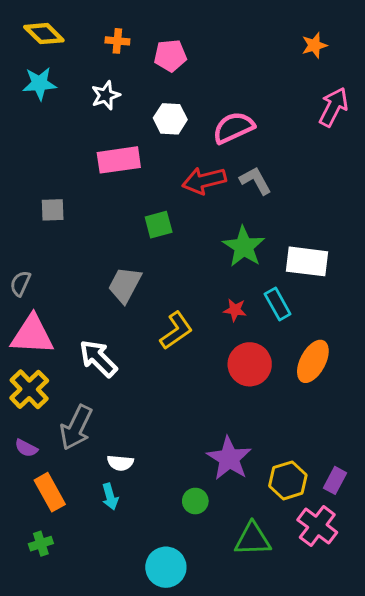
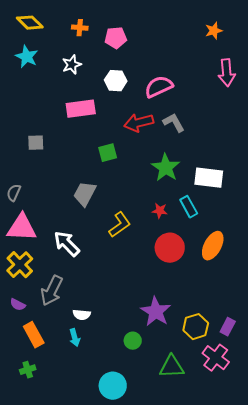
cyan star: (39, 84) -> (27, 57), turned 30
pink arrow: (333, 107) -> (227, 73), turned 148

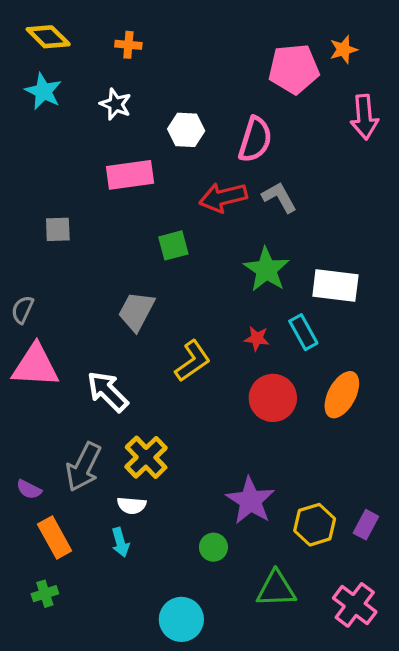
pink pentagon: (116, 38) -> (294, 69), moved, size x1.4
white star: (72, 65) -> (116, 104), turned -30
pink semicircle: (159, 87) -> (255, 139), turned 132
yellow cross: (20, 265) -> (146, 457), moved
pink cross: (216, 358) -> (355, 605), moved

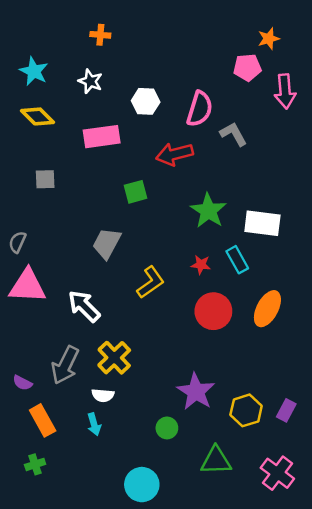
yellow diamond: (48, 37) -> (38, 116), moved
pink pentagon: (294, 69) -> (247, 67), moved, size x0.7
gray L-shape: (279, 197) -> (234, 134), moved

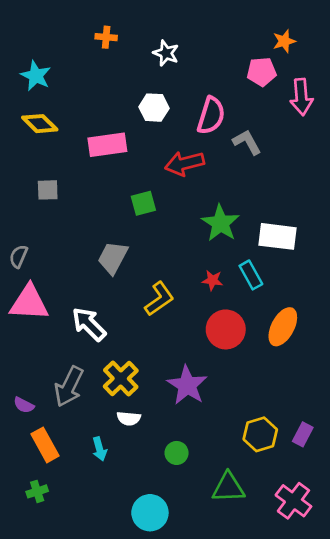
white star: (90, 81) -> (166, 53), moved
purple star: (196, 392) -> (187, 385), moved
white semicircle: (103, 395) -> (129, 418), moved

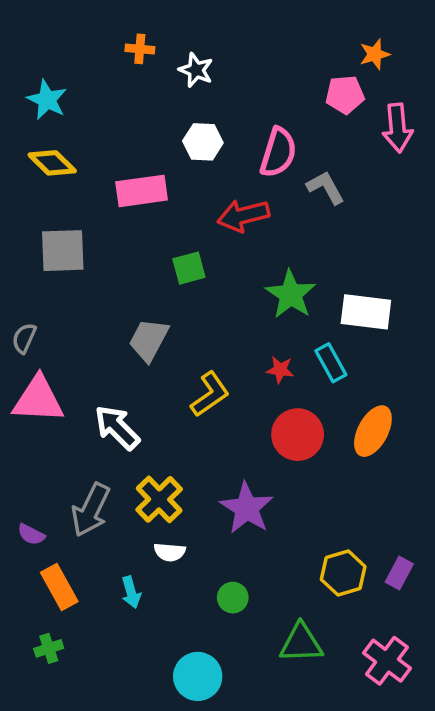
white star: (166, 53) -> (196, 70), moved
gray square: (48, 190) -> (63, 251), size x1.6

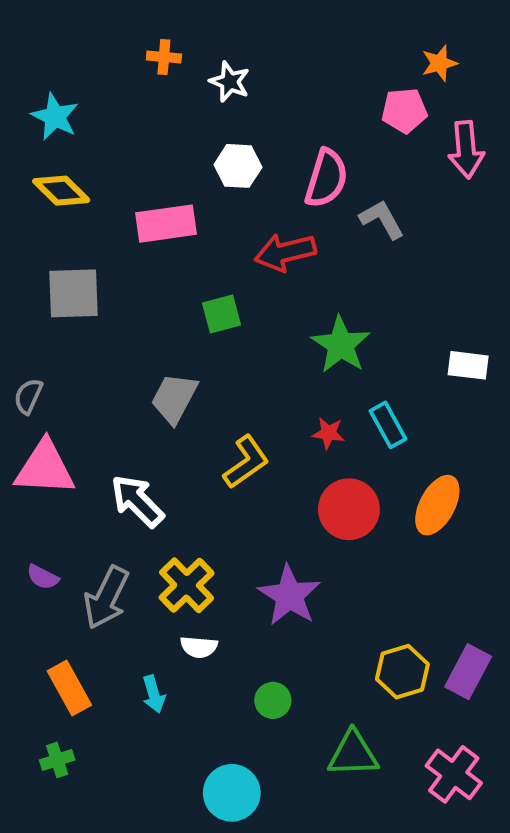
white rectangle: (366, 312) -> (468, 365), moved, size x0.7
purple semicircle: (31, 534) -> (43, 577), moved
purple rectangle: (399, 573) -> (468, 672), size x1.4

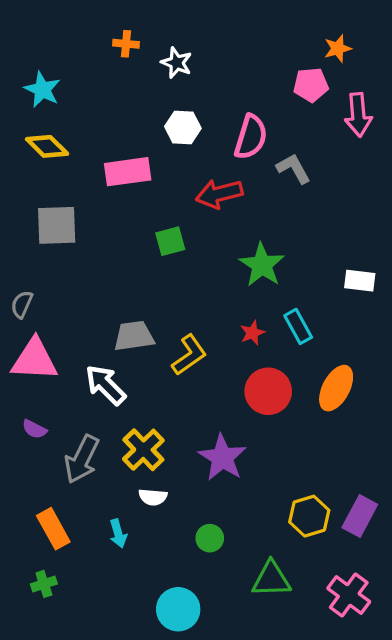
gray trapezoid: (174, 398) -> (134, 336), moved, turned 54
red star: (328, 433) -> (252, 333), turned -30
purple semicircle: (43, 577) -> (34, 429), moved

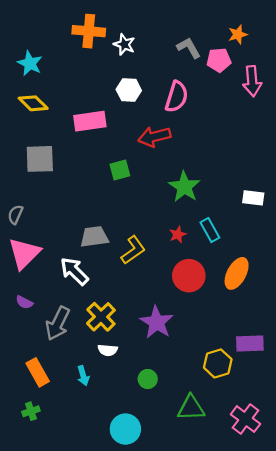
orange cross: (126, 44) -> (89, 31), size x1.8
gray L-shape: (293, 169) -> (189, 48), moved
pink triangle: (34, 360) -> (24, 253), turned -48
purple rectangle: (360, 516) -> (250, 343), moved, turned 60

